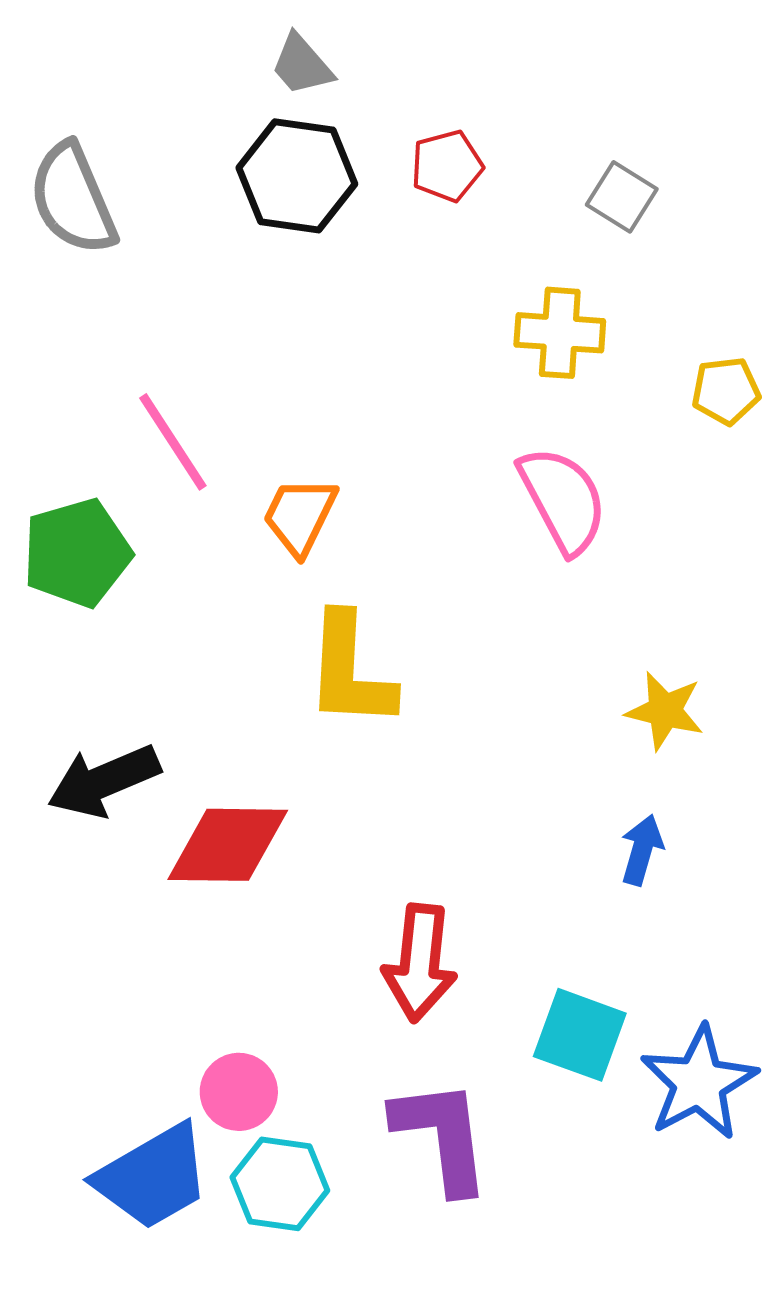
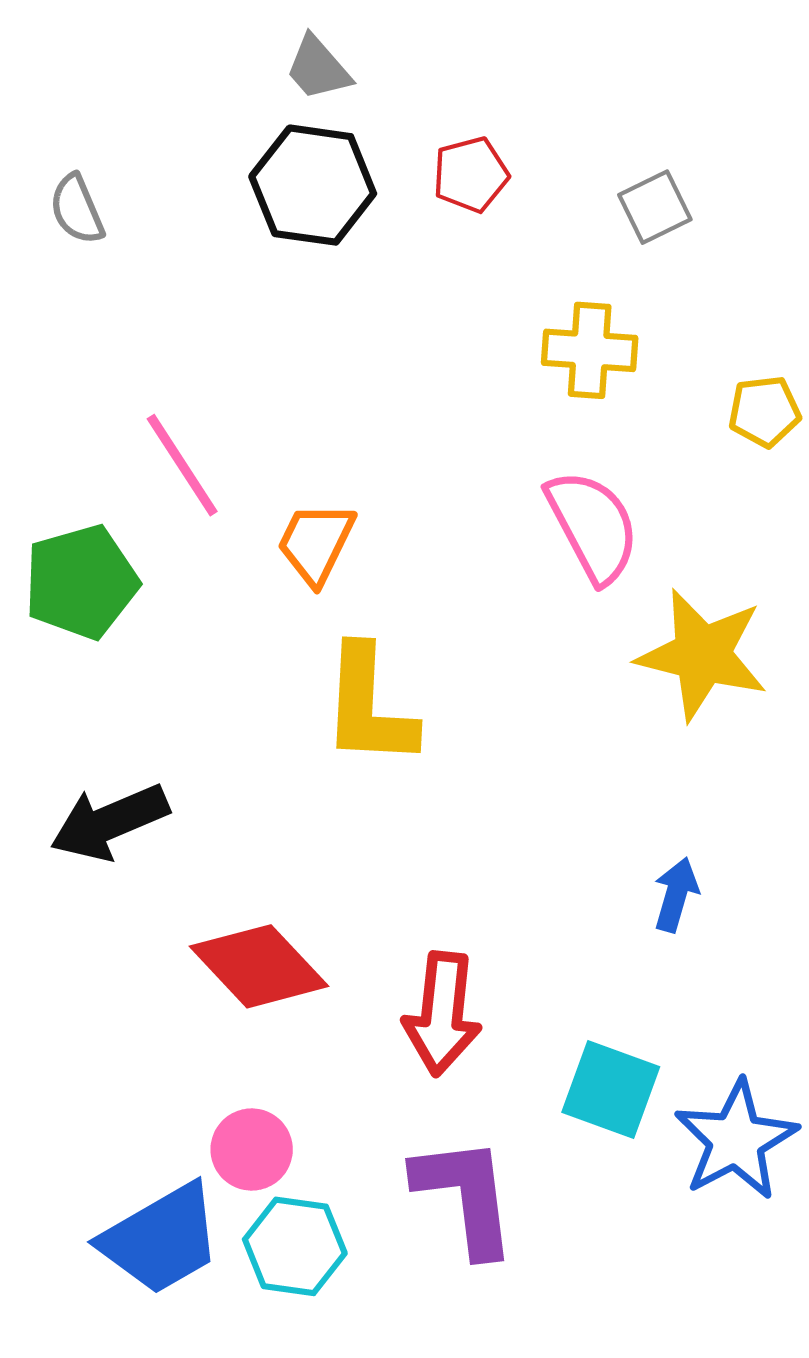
gray square: (622, 197) -> (655, 207), turned 32
gray semicircle: (73, 199) -> (77, 209), size x0.6
yellow star: (665, 711) -> (702, 655), moved, size x1.6
red diamond: (228, 845) -> (259, 966), moved, turned 46

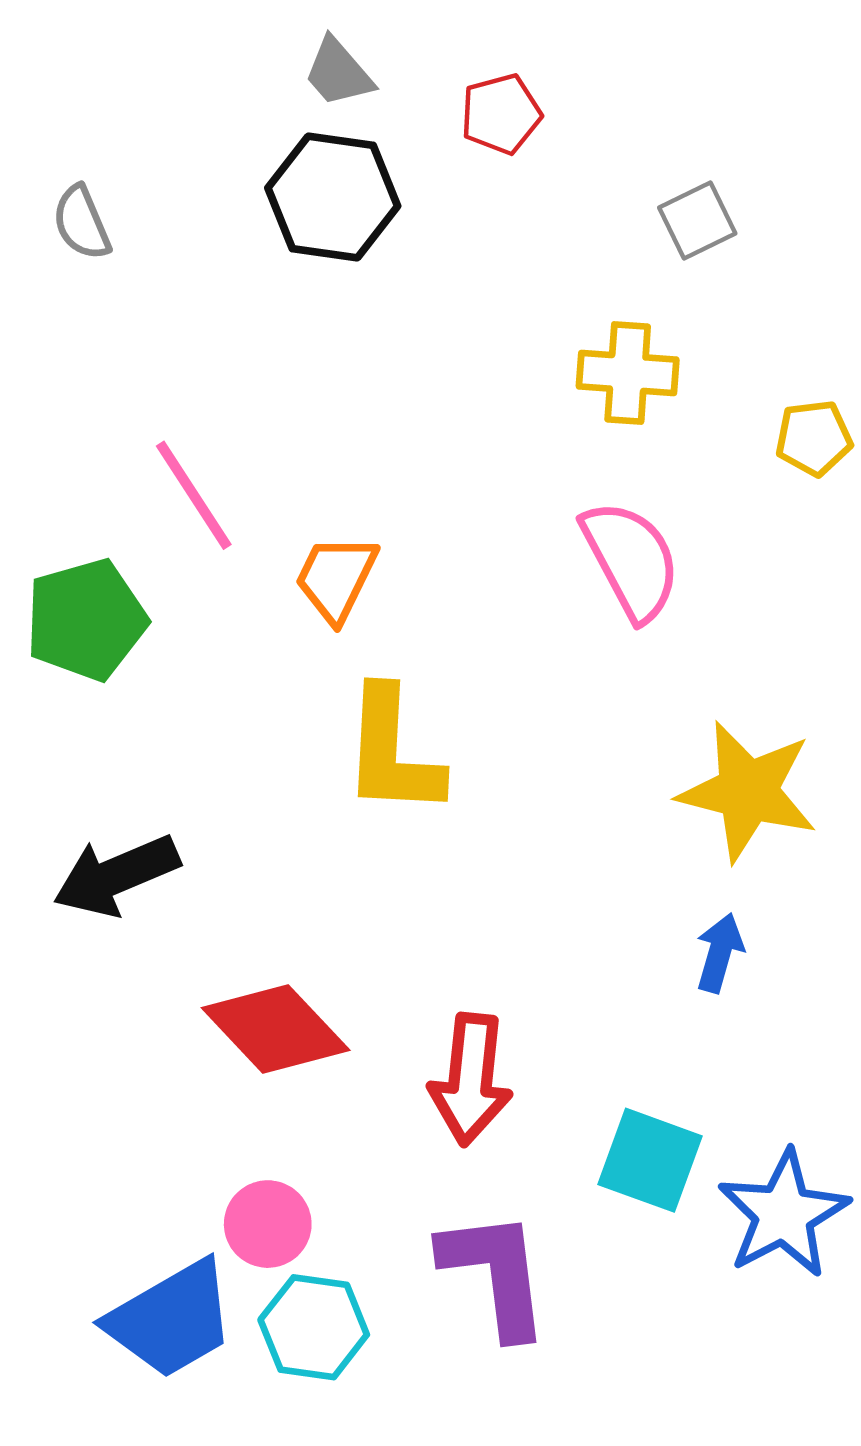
red pentagon: (471, 175) -> (501, 114), moved
yellow star: (702, 655) -> (748, 791), moved

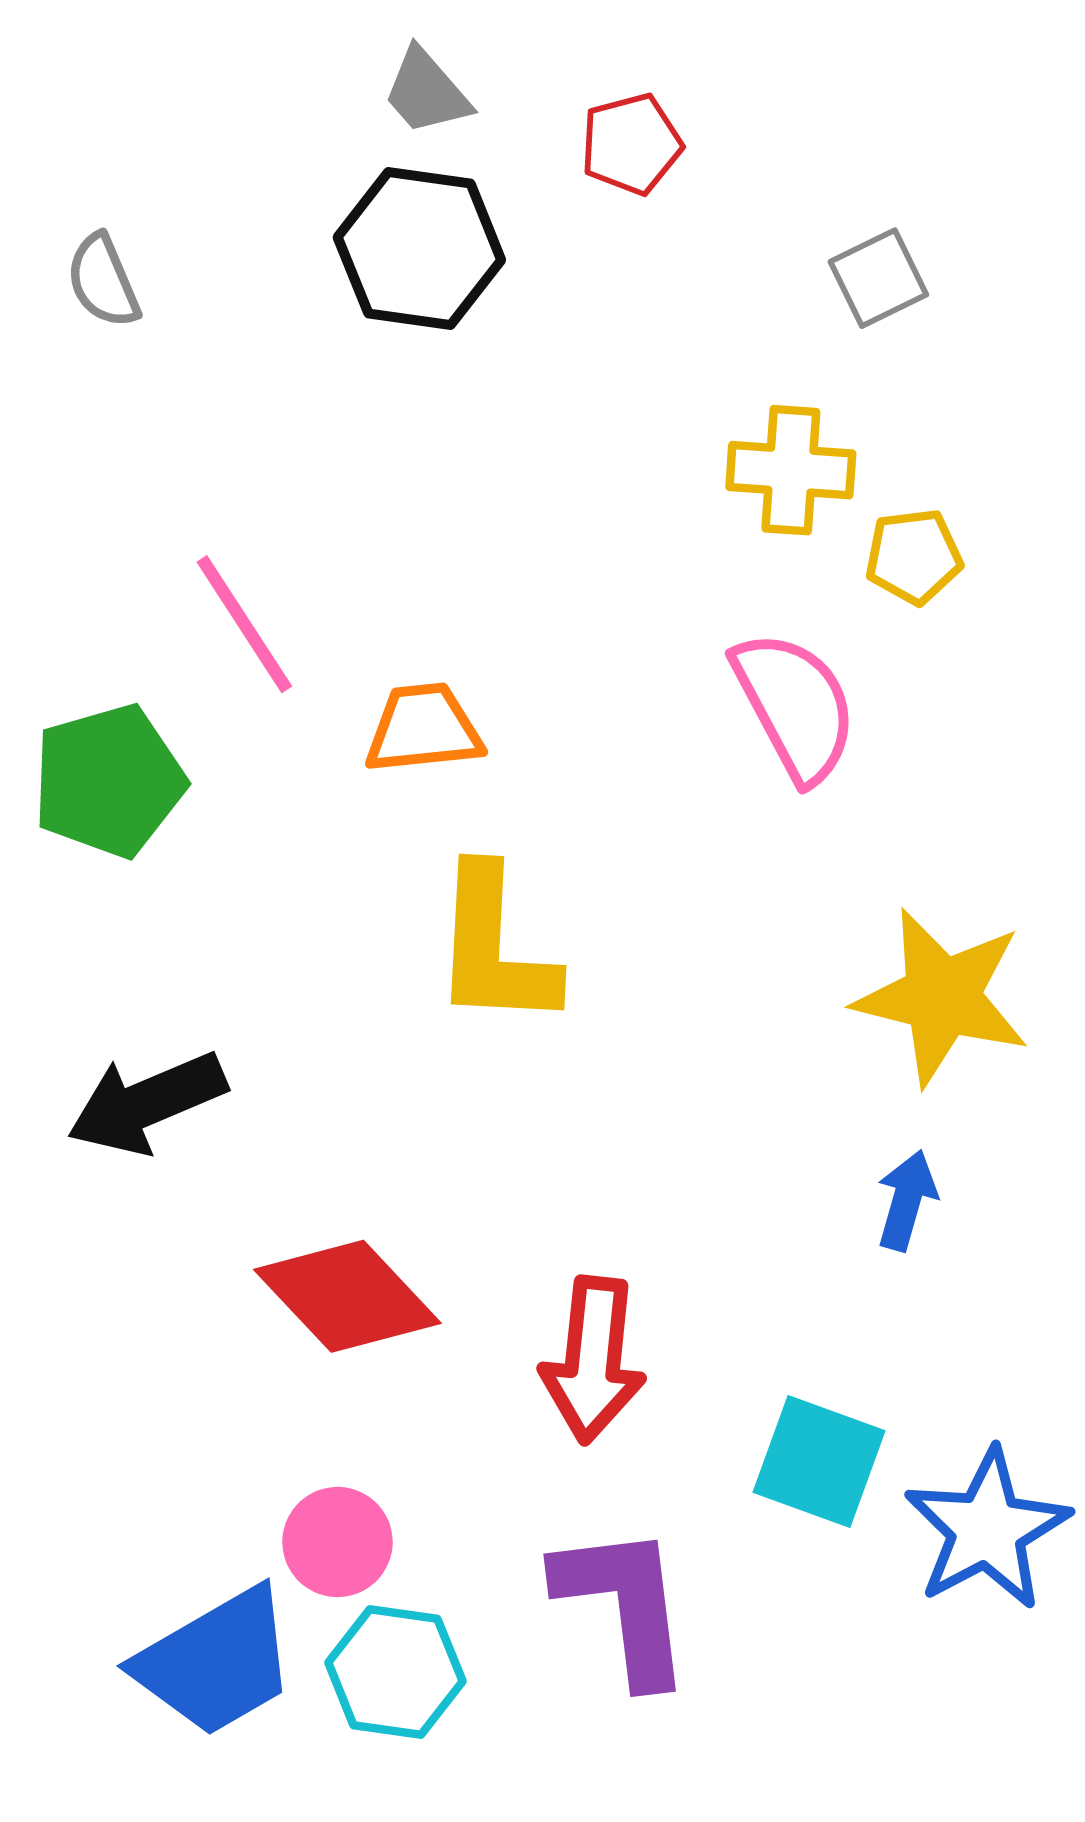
yellow pentagon: (814, 438) -> (914, 556), moved
orange trapezoid: (336, 578) -> (424, 729), turned 58

